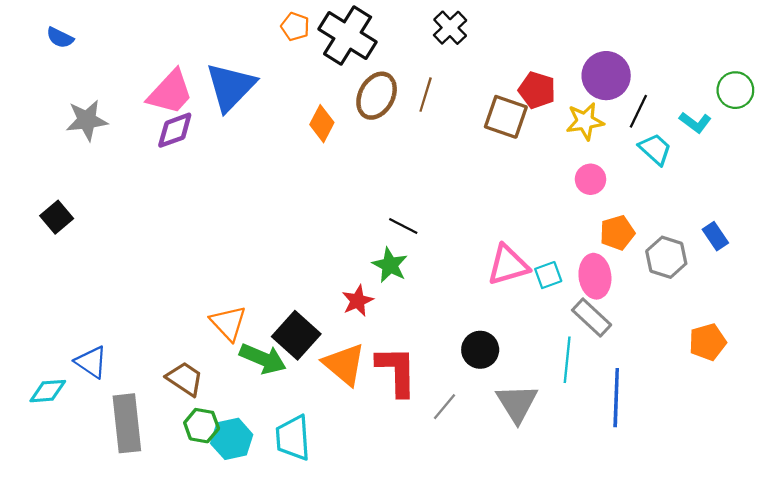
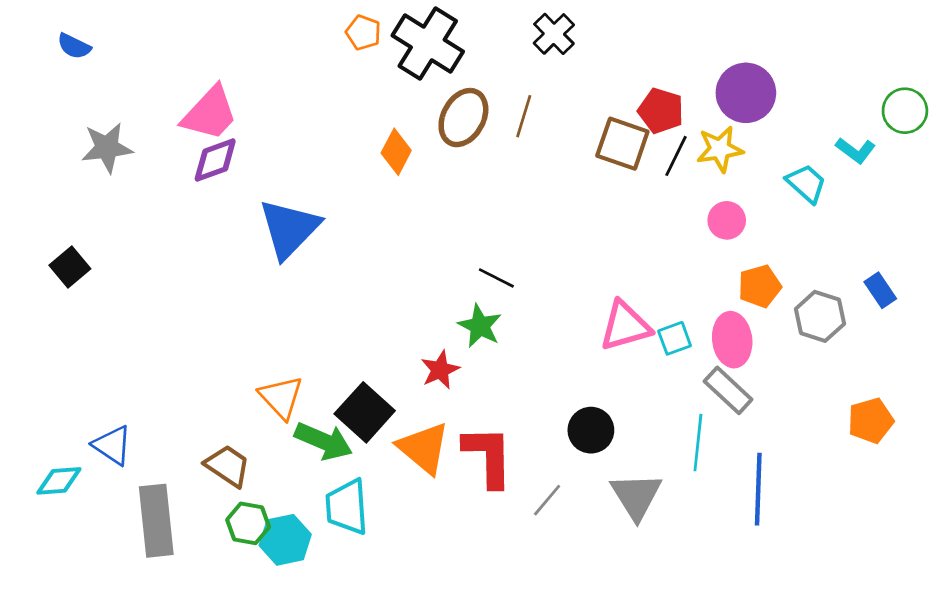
blue triangle: (231, 87) -> (289, 229), moved
black line: (638, 111) -> (676, 156), moved
cyan trapezoid: (293, 438) -> (347, 507), moved

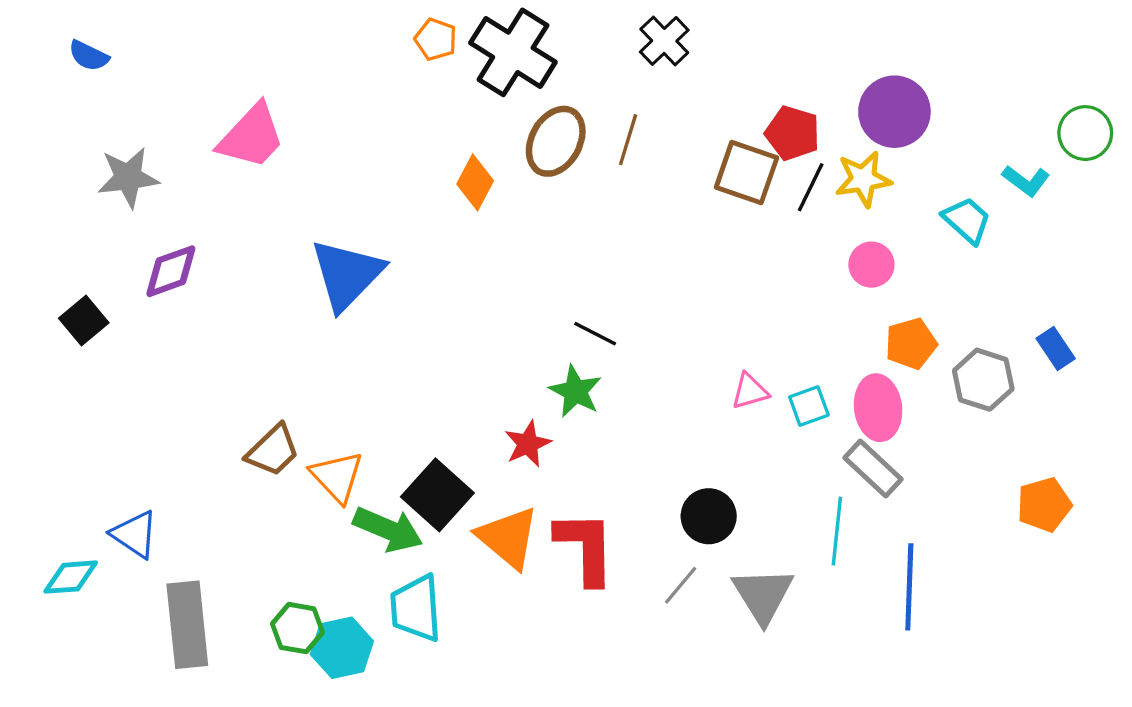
purple diamond: (215, 160) -> (171, 271), moved
pink triangle: (625, 326) -> (750, 391), size x0.6
brown trapezoid: (228, 466) -> (273, 450), moved, turned 102
gray line: (547, 500) -> (681, 585), moved

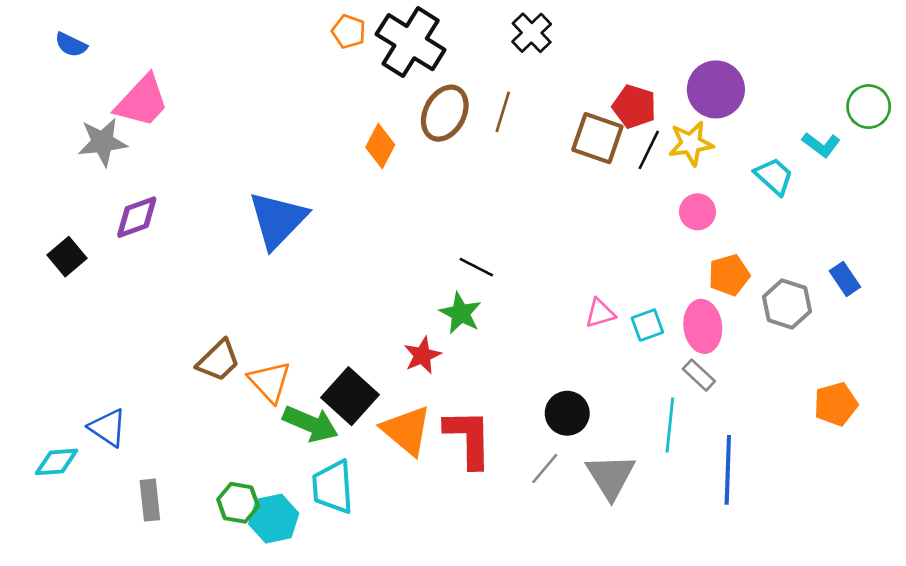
pink trapezoid: (251, 136) -> (142, 101), moved
gray rectangle: (873, 469) -> (699, 375), size x0.7
gray rectangle: (187, 625) -> (150, 500), size x0.6

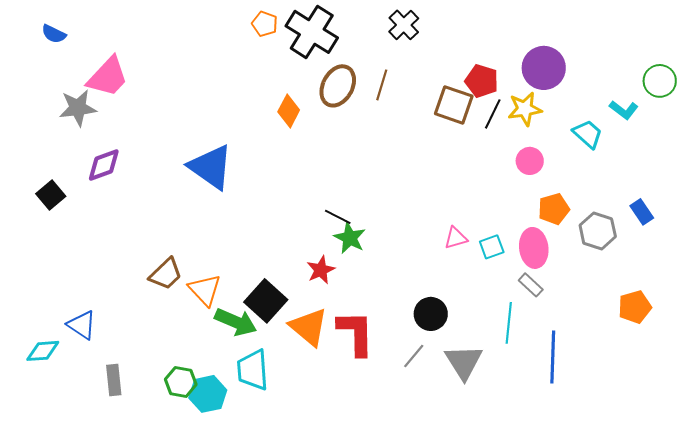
blue triangle: (278, 220) -> (211, 167), turned -39
black line: (476, 267) -> (338, 217), moved

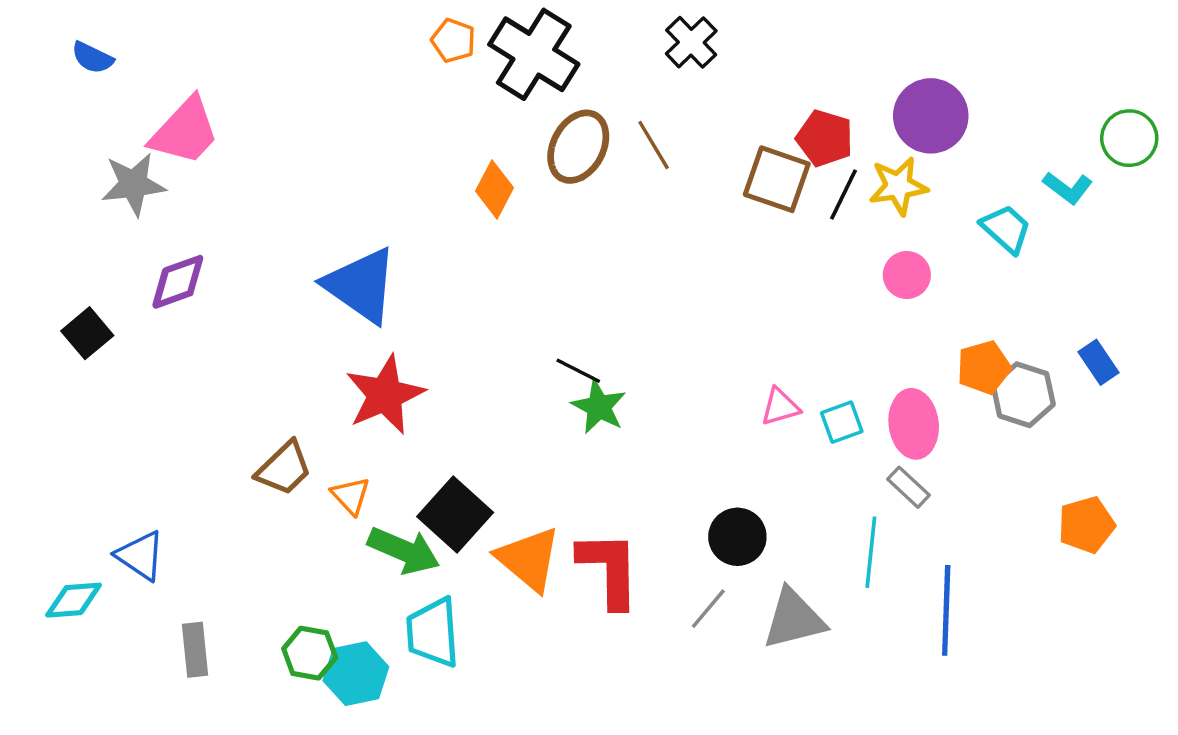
brown line: (382, 85) -> (654, 145), turned -48
orange pentagon: (554, 209) -> (984, 367), moved
red star: (321, 270) -> (385, 395), moved, size x1.6
orange triangle: (205, 290) -> (351, 496), size x0.7
gray triangle: (464, 362) -> (794, 619), turned 48

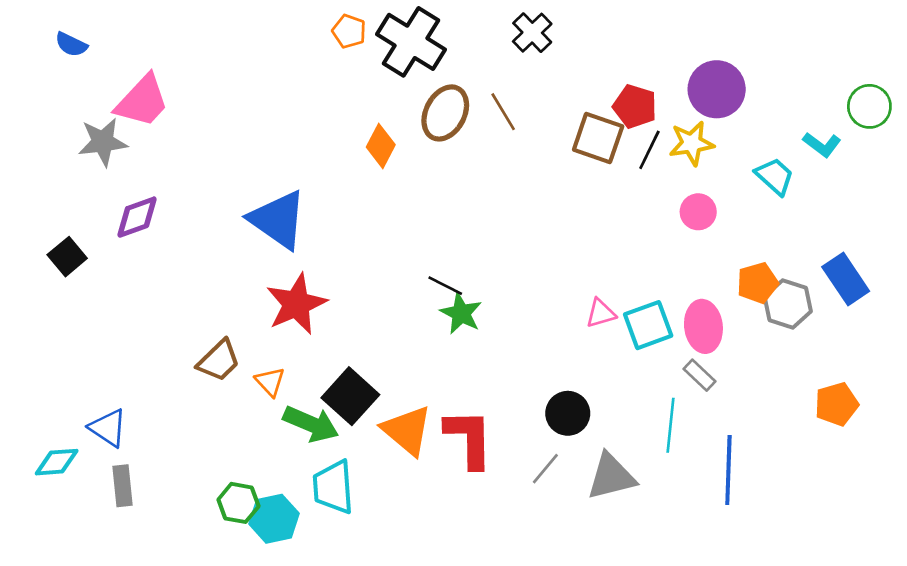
blue rectangle: (1098, 362) -> (846, 279), size x1.5
cyan square: (842, 422) -> (648, 325), size x1.5
gray rectangle: (195, 650) -> (123, 486), moved

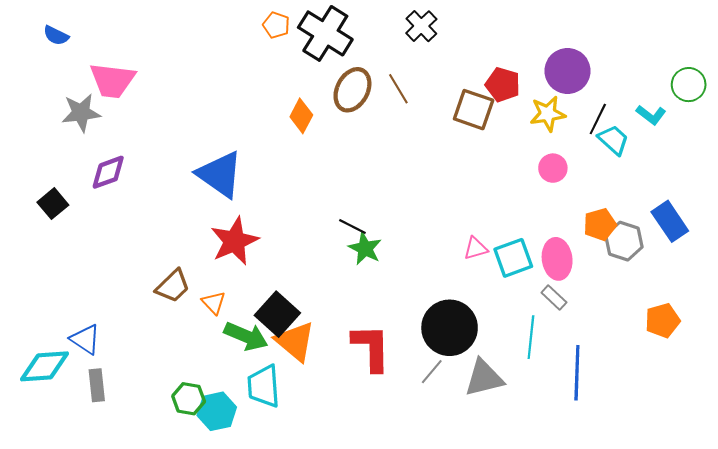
pink trapezoid: (142, 101) -> (112, 80), turned 54
black line: (649, 150) -> (598, 119), moved
black circle: (568, 413) -> (450, 328), size x1.6
orange triangle: (407, 430) -> (295, 341), moved
cyan diamond: (57, 462) -> (45, 366), size x1.4

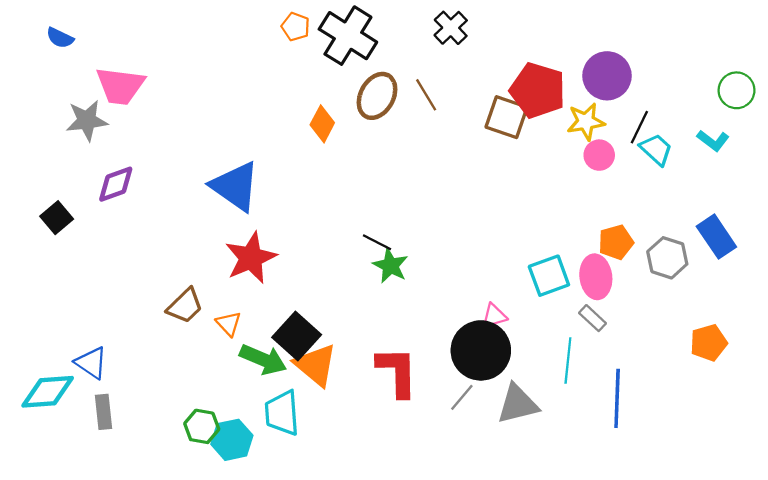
red pentagon: (503, 85) -> (538, 90), size x1.5
cyan L-shape: (651, 115) -> (713, 141), moved
pink circle: (553, 168) -> (599, 155), moved
orange pentagon: (600, 224) -> (616, 242), moved
pink triangle: (476, 248) -> (494, 316), moved

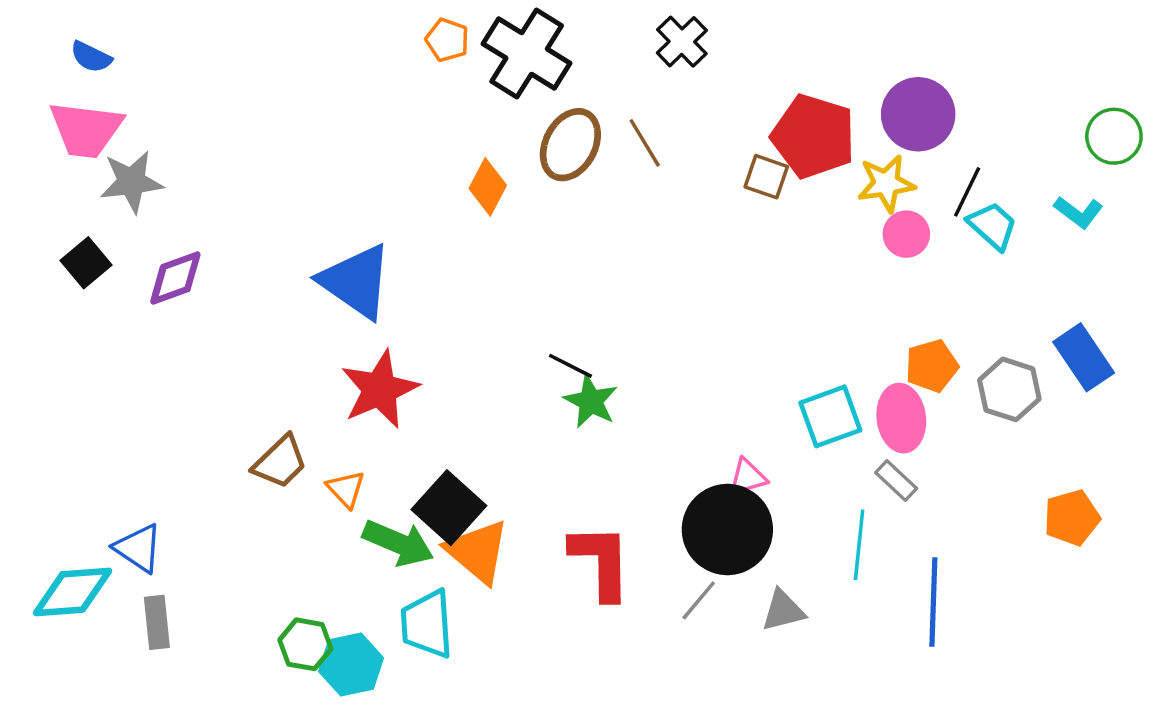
pink trapezoid: (120, 86) -> (86, 129), moved
brown square: (507, 117) -> (766, 177), size x0.7
black square: (57, 218) -> (86, 263), moved
gray triangle: (518, 404) -> (783, 611), size x0.7

